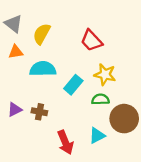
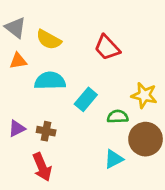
yellow semicircle: (42, 34) -> (49, 40), turned -90
yellow star: (105, 75) -> (144, 95), moved
red arrow: (65, 142) -> (42, 167), moved

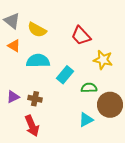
orange triangle: (18, 61) -> (14, 46), turned 40
yellow star: (144, 95) -> (103, 60), moved

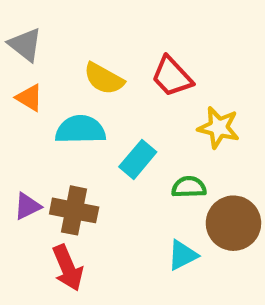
yellow semicircle: (37, 30) -> (104, 79), moved
brown cross: (35, 99) -> (74, 210), size x1.5

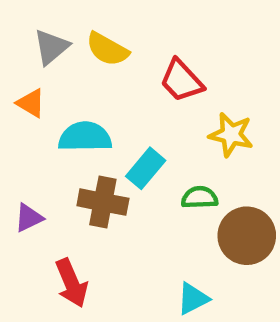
gray triangle: (25, 45) -> (51, 47), moved, turned 42
yellow semicircle: (104, 79) -> (107, 49), moved
brown cross: (74, 210) -> (103, 202), moved
cyan triangle: (182, 255) -> (193, 299), moved

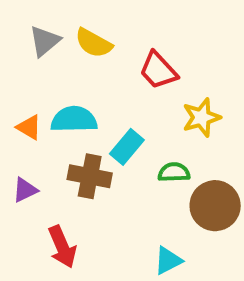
orange triangle: (31, 103) -> (29, 127), moved
yellow star: (231, 135) -> (201, 117), turned -30

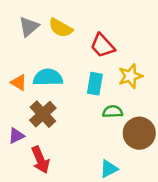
cyan rectangle: (127, 147) -> (95, 84), moved, turned -30
brown cross: (90, 176) -> (43, 114), moved, turned 36
purple triangle: (25, 190) -> (16, 136), moved

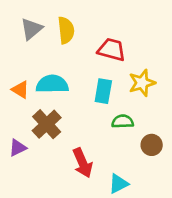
yellow semicircle: (61, 28) -> (66, 30), turned -125
red trapezoid: (102, 46) -> (112, 50), turned 148
brown circle: (139, 133) -> (152, 145), size x0.6
red arrow: (40, 160) -> (83, 163), moved

